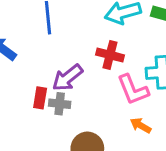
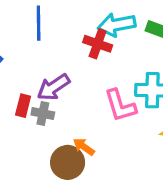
red cross: (110, 55) -> (98, 44), moved
orange arrow: (141, 125) -> (84, 147), moved

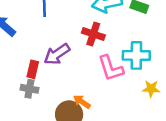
red cross: (98, 44) -> (93, 34), moved
gray cross: (43, 114) -> (29, 89), moved

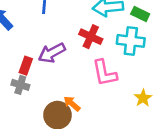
cyan cross: (136, 55) -> (131, 41), moved
yellow star: (151, 89) -> (143, 98), turned 30

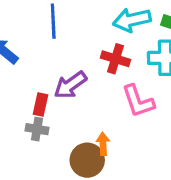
orange arrow: (72, 104) -> (103, 144), turned 54

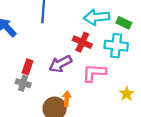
purple arrow: (70, 85) -> (60, 64), moved
pink L-shape: (138, 101) -> (94, 73), turned 105

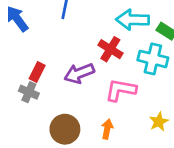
orange arrow: (67, 99) -> (107, 129), moved

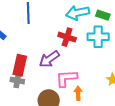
red rectangle: (37, 72) -> (20, 65), size x1.5
pink L-shape: (121, 90) -> (66, 78), moved

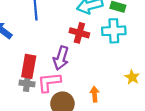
purple arrow: (49, 59) -> (61, 58), turned -35
pink L-shape: (66, 78) -> (49, 82), moved

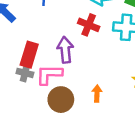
purple arrow: (61, 58) -> (65, 50), turned 150

